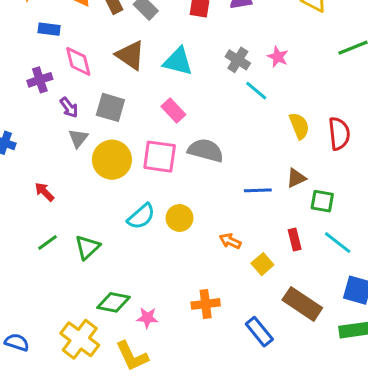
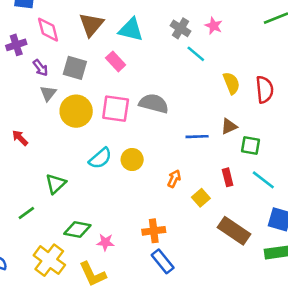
brown triangle: (130, 55) -> (91, 25), turned 36
pink rectangle: (173, 111) -> (116, 61), moved
orange arrow: (230, 241) -> (174, 179), turned 90
green line: (47, 243) -> (26, 213), moved
blue rectangle: (259, 332) -> (163, 261), moved

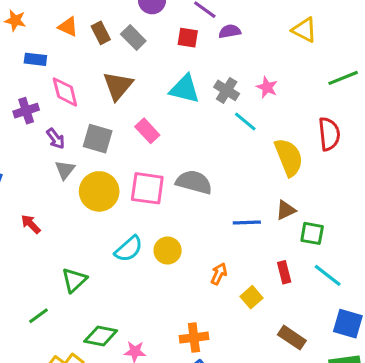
cyan triangle: (131, 30) -> (185, 89), moved
yellow semicircle: (231, 83) -> (289, 157), size x1.4
red semicircle: (265, 89) -> (329, 134), moved
brown rectangle: (234, 231) -> (292, 338), size x0.7

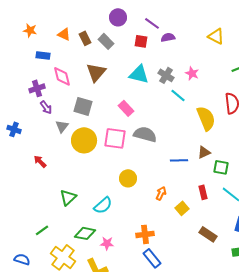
pink rectangle: (147, 131) -> (126, 108), moved
purple arrow: (56, 139) -> (46, 107), moved
cyan semicircle: (129, 249) -> (103, 205), moved
green line: (39, 316) -> (42, 230), moved

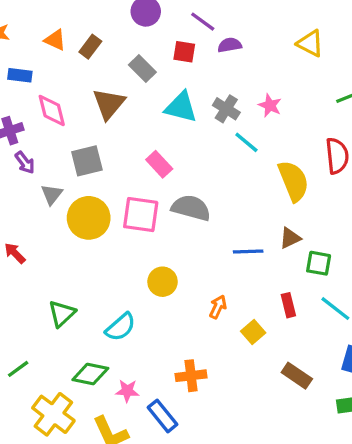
brown rectangle: (85, 38) -> (90, 47), turned 64
gray rectangle: (106, 41) -> (142, 69), moved
gray square: (83, 106) -> (87, 161), turned -30
blue rectangle: (152, 258) -> (163, 416), moved

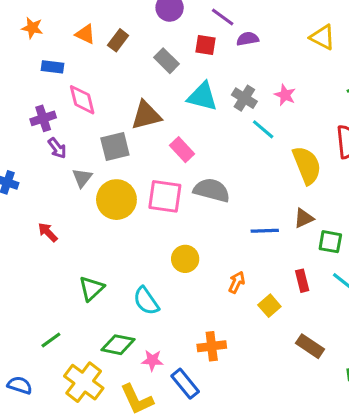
brown triangle: (109, 104) -> (146, 115), moved, turned 36
cyan semicircle: (121, 327) -> (146, 301), turned 96

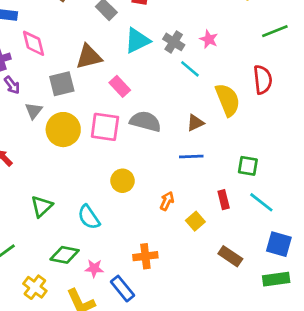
cyan triangle: (202, 97) -> (137, 41), turned -40
brown triangle: (304, 218) -> (195, 123), moved
yellow cross: (84, 382) -> (35, 287), size x0.7

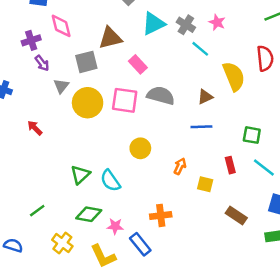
green triangle: (42, 206) -> (80, 175), moved
yellow square: (195, 221) -> (205, 184), turned -35

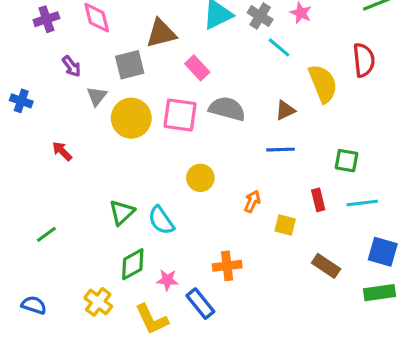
purple cross: (31, 40) -> (46, 19), moved
cyan line: (264, 167) -> (362, 203), turned -45
green line: (37, 211) -> (46, 234), moved
green diamond: (89, 214) -> (133, 264), turned -40

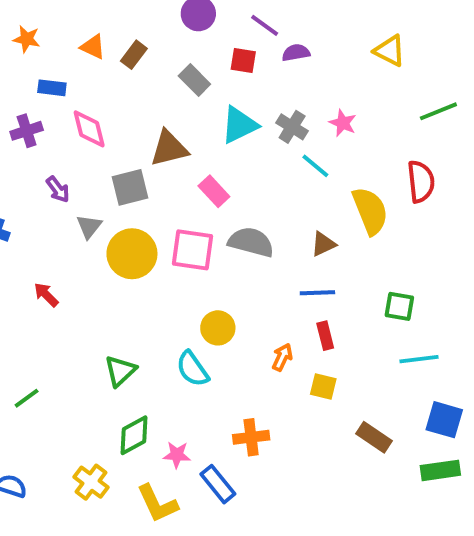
red rectangle: (318, 200) -> (325, 336), moved
cyan semicircle: (161, 220) -> (192, 369), moved

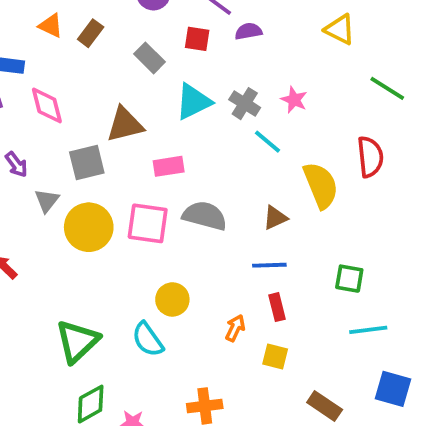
green line: (438, 111) -> (387, 88), turned 54
pink rectangle: (214, 191) -> (169, 166), turned -56
green triangle: (120, 371) -> (77, 341), size x1.4

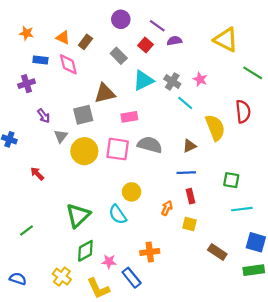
yellow triangle: (340, 29) -> (226, 40), size x1.4
red square: (197, 39) -> (145, 45), turned 32
pink diamond: (47, 105) -> (68, 64), moved

